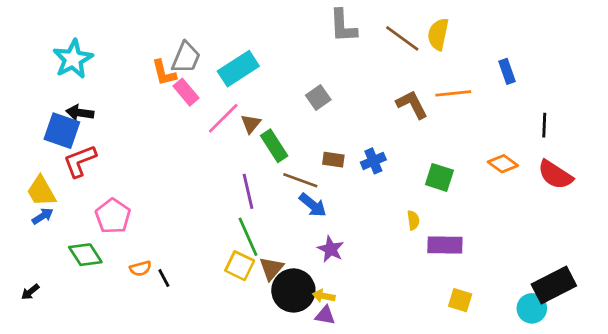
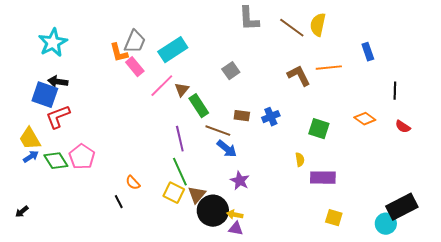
red semicircle: (555, 175) -> (403, 127), size x0.6
green diamond: (85, 255) -> (56, 161), moved
orange semicircle: (140, 268) -> (133, 183), moved, turned 63

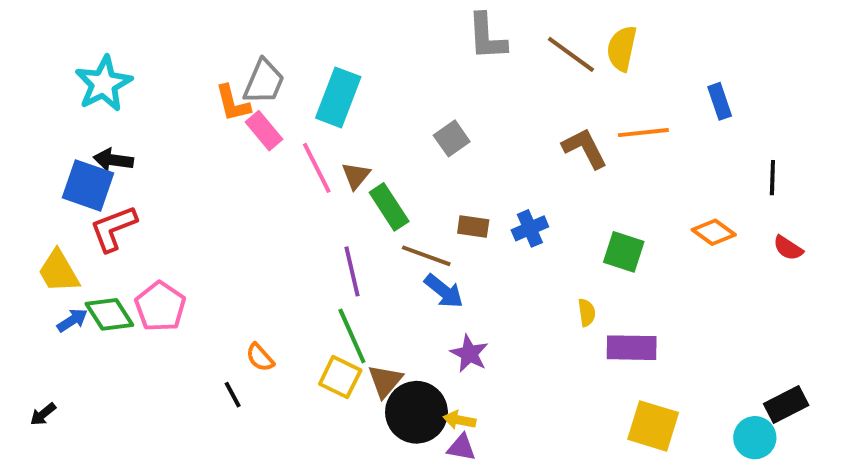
cyan rectangle: (173, 50) -> (338, 97), turned -36
pink line: (162, 86) -> (317, 168), turned -72
blue arrow: (31, 157) -> (72, 320), moved
black rectangle: (402, 207) -> (786, 404), size x0.7
yellow square: (334, 218) -> (653, 426), size x1.5

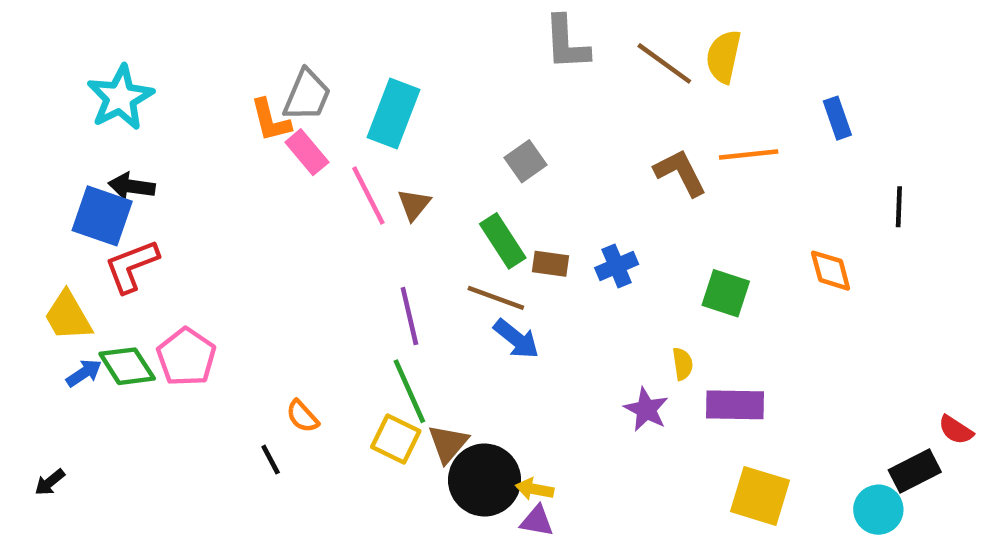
green rectangle: (389, 207) -> (503, 241), moved
orange diamond: (714, 232) -> (831, 271), turned 39
red semicircle: (788, 248) -> (956, 430), moved
purple star: (469, 354) -> (646, 409), moved

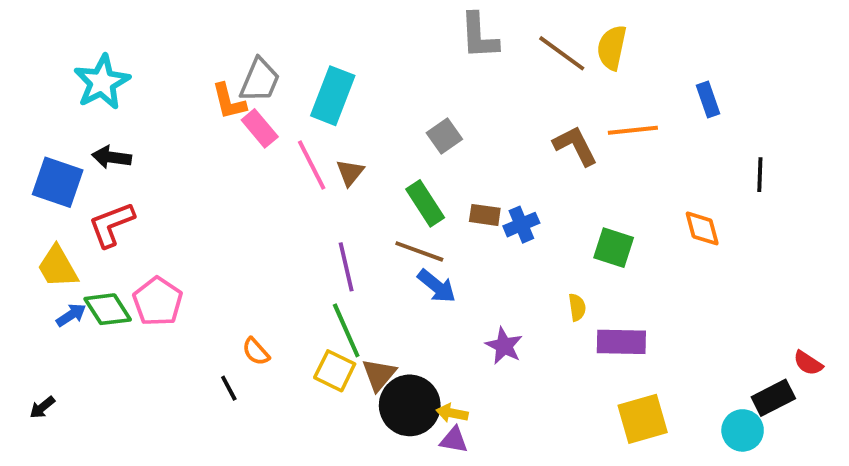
blue square: (102, 216) -> (58, 182), moved
brown rectangle: (551, 264) -> (485, 215), moved
purple star: (646, 409) -> (504, 346), moved
yellow square: (760, 496) -> (643, 419), turned -33

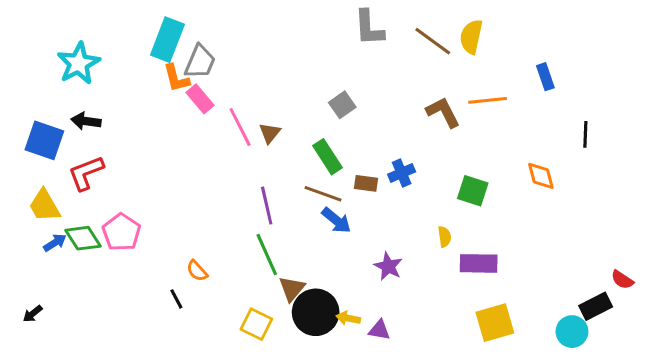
cyan rectangle: (333, 96) -> (167, 40), moved
brown rectangle: (485, 215) -> (366, 183), moved
yellow square: (335, 371) -> (256, 324), moved
purple triangle: (454, 440) -> (379, 330), moved

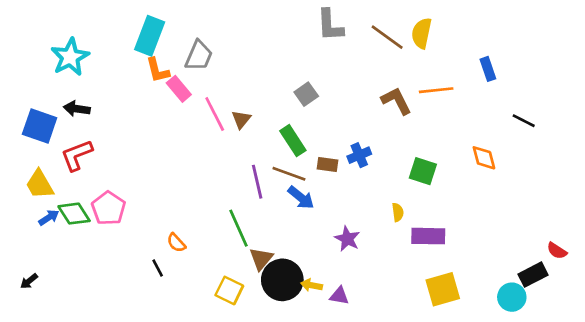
gray trapezoid: (200, 62) -> (199, 56), moved
black line: (585, 134) -> (524, 121), turned -65
purple line: (267, 206) -> (257, 182), moved

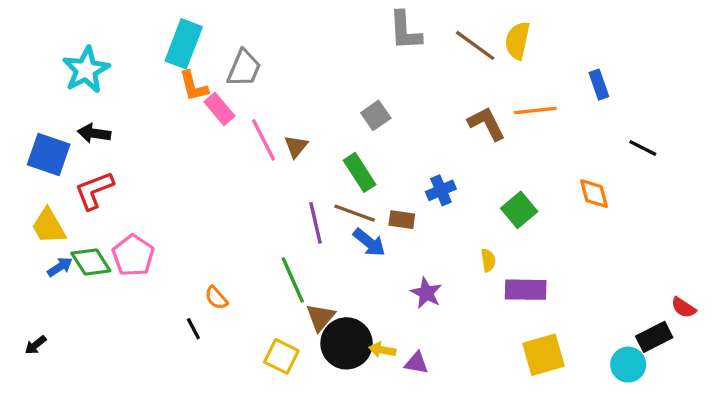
brown rectangle: (327, 164) -> (402, 220), moved
green square: (423, 171) -> (519, 210), turned 32

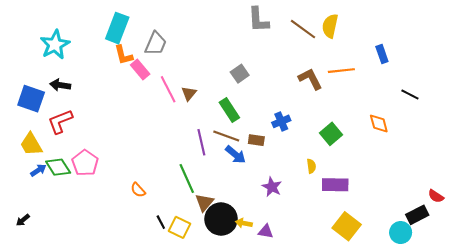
black line: (193, 329) -> (161, 222), moved
yellow square: (543, 355) -> (347, 226), turned -36

